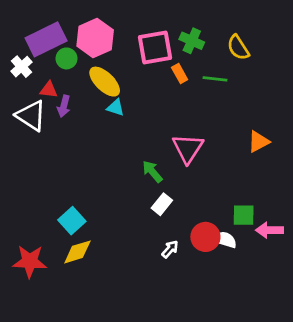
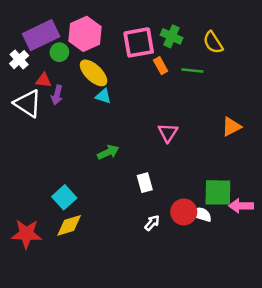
pink triangle: (188, 148) -> (168, 133), size x0.7
green arrow: (152, 172) -> (108, 152), moved, turned 105
white rectangle: (162, 204) -> (145, 183), turned -54
green square: (244, 215) -> (218, 192), size x1.4

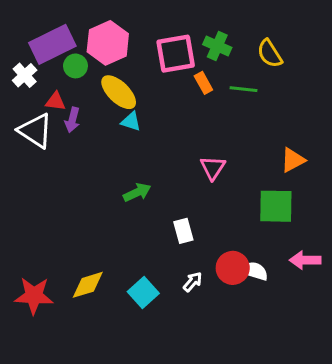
green square: (218, 192) -> (276, 206), moved
cyan square: (64, 197) -> (143, 293), moved

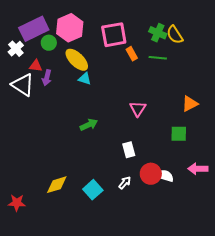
green cross: (217, 46) -> (158, 33), moved
green square: (276, 206) -> (179, 134), size x0.7
white rectangle: (183, 231) -> (129, 150), moved
red star: (34, 296) -> (17, 203), moved, size x0.7

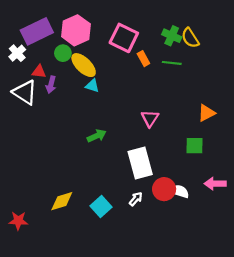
pink square: (114, 35) -> (124, 38), turned 36
green circle: (49, 43) -> (63, 53), moved
white rectangle: (129, 150) -> (140, 163), size x1.8

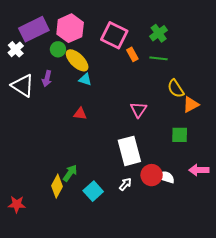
green cross: (172, 36) -> (159, 33), turned 30
yellow semicircle: (190, 38) -> (176, 89), moved
red triangle: (39, 72) -> (80, 114), moved
green arrow: (97, 136) -> (70, 173), moved, turned -30
yellow diamond: (62, 201) -> (57, 186), turned -45

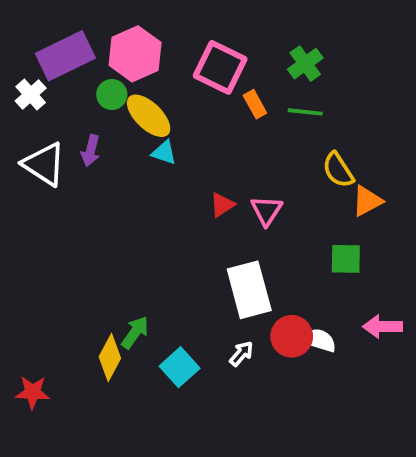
red triangle: (80, 114) -> (222, 205), moved, turned -40

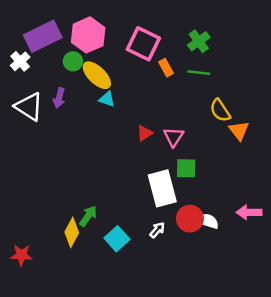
orange triangle: (367, 201) -> (239, 131), turned -40
green square: (346, 259) -> (186, 168), moved

